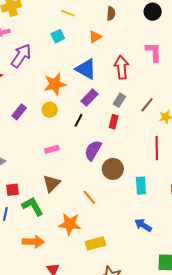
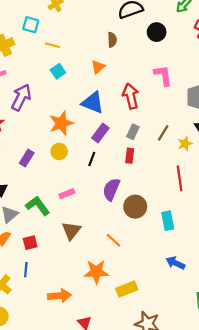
yellow line: (68, 13) -> (53, 45), moved
green L-shape: (33, 206) -> (38, 206), moved

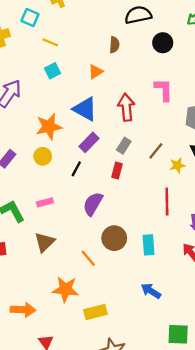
brown circle: (135, 207) -> (114, 238), moved

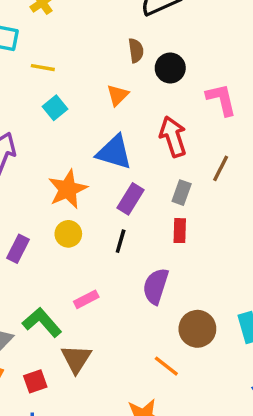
black circle: (163, 43) -> (170, 68), moved
brown line: (156, 151) -> (221, 168), moved
brown triangle: (45, 242) -> (76, 359), moved

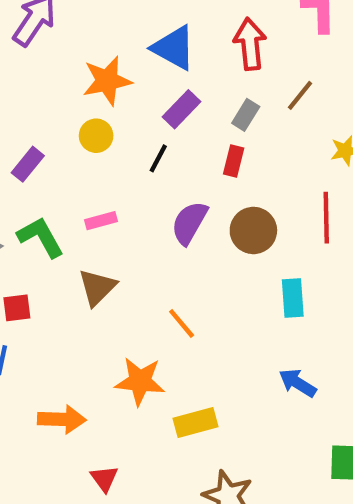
purple rectangle: (18, 249) -> (28, 164), moved
brown circle: (197, 329) -> (253, 230), moved
brown triangle: (76, 359) -> (97, 287), moved

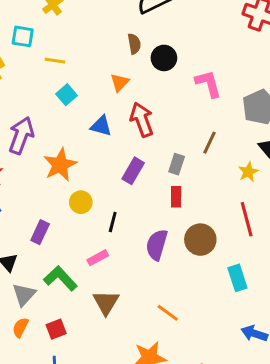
red arrow: (250, 44) -> (142, 120), moved
blue triangle: (174, 48) -> (101, 126), moved, size x0.7
orange star: (107, 81) -> (60, 165), moved
black line: (158, 158) -> (113, 222), moved

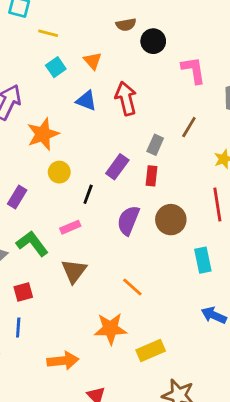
brown semicircle: (134, 44) -> (126, 25), turned 84
orange triangle: (120, 82) -> (93, 61), moved, turned -30
purple rectangle: (133, 171) -> (117, 167), moved

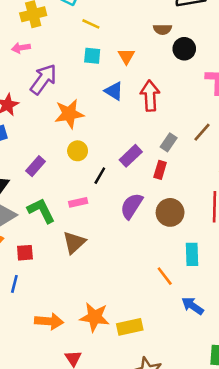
cyan square: (56, 67) -> (92, 56), turned 30
orange line: (132, 287) -> (165, 276), moved
orange star: (110, 329) -> (95, 317), moved

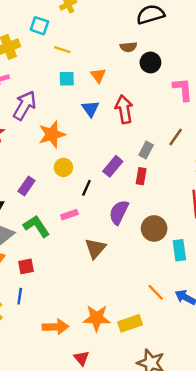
blue triangle: (114, 91) -> (90, 109), turned 30
brown circle: (170, 212) -> (154, 228), moved
brown triangle: (74, 243) -> (95, 248), moved
orange line: (165, 276) -> (156, 292), moved

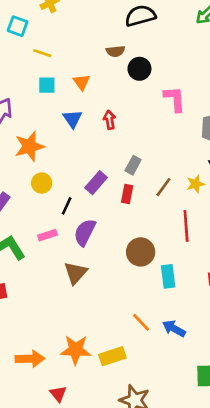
red arrow: (124, 109) -> (110, 120), size x0.6
brown line: (176, 137) -> (163, 187), moved
purple semicircle: (119, 212) -> (85, 232), moved

